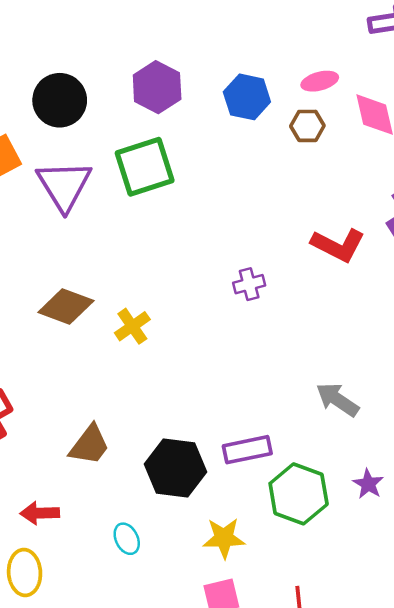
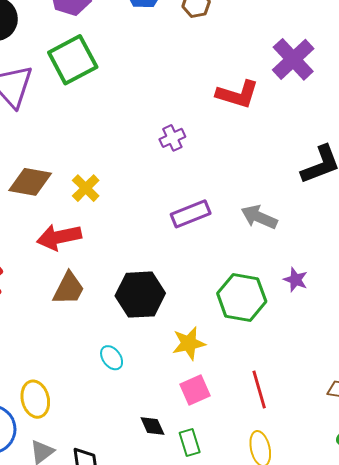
purple rectangle: (247, 450) -> (191, 214), moved
red arrow: (40, 513) -> (59, 237), moved, size x1.4

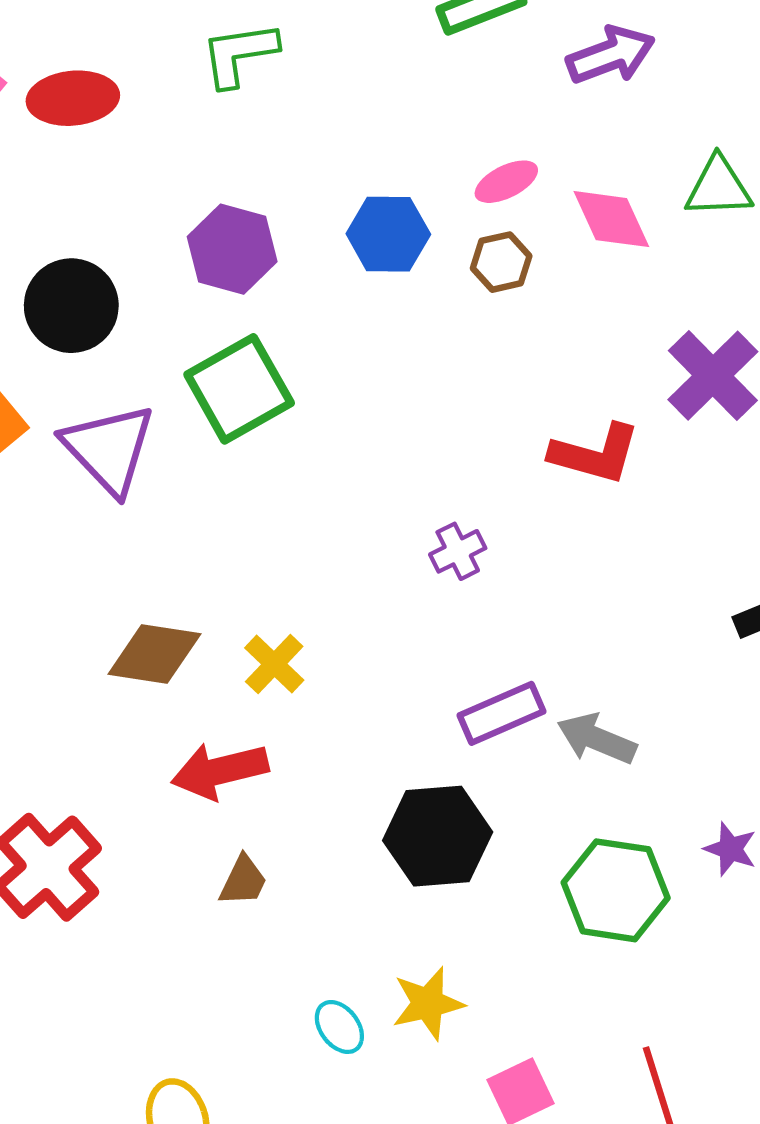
gray arrow: (259, 217) -> (597, 739), moved
brown trapezoid: (69, 289) -> (243, 881), size x0.7
black hexagon: (140, 295) -> (438, 836), moved
yellow star: (189, 343) -> (428, 1003), moved

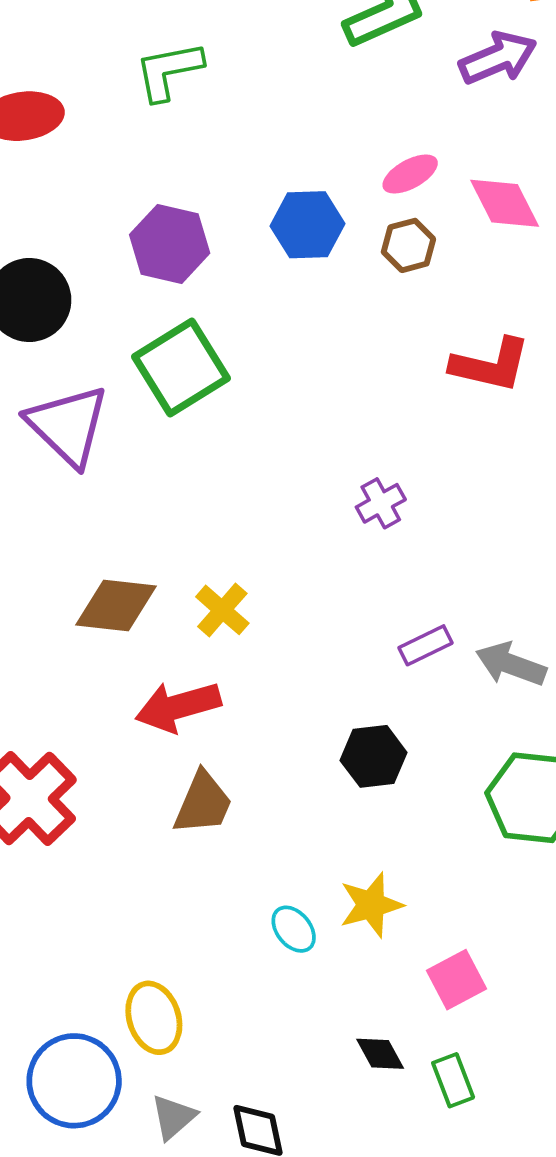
red L-shape: (595, 454) -> (490, 365), moved
purple rectangle: (501, 713) -> (425, 645), size x0.7
black hexagon: (438, 836) -> (374, 756), size x0.7
brown trapezoid: (243, 881) -> (203, 803), size x1.4

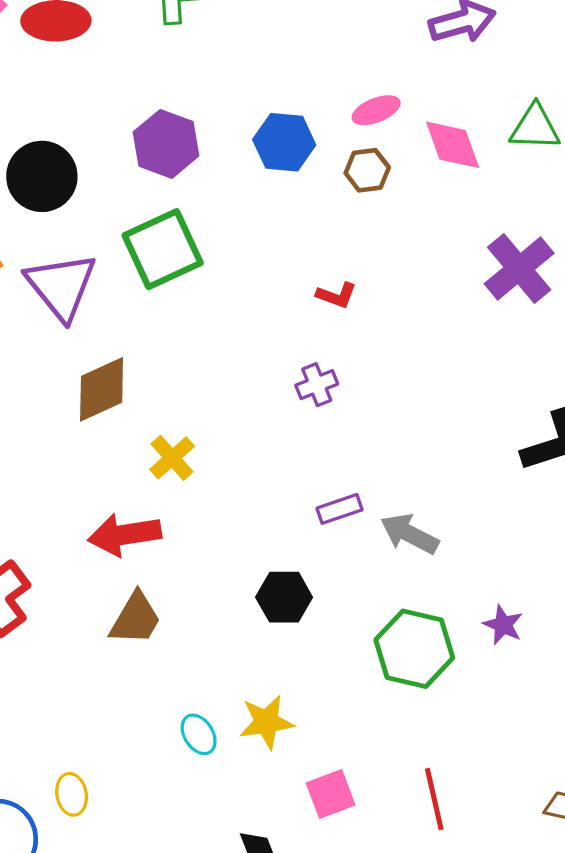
red L-shape: (490, 365) -> (337, 295), moved, size x0.6
brown diamond: (116, 605) -> (102, 389), moved, turned -38
yellow ellipse: (154, 1018) -> (72, 794), size x0.7

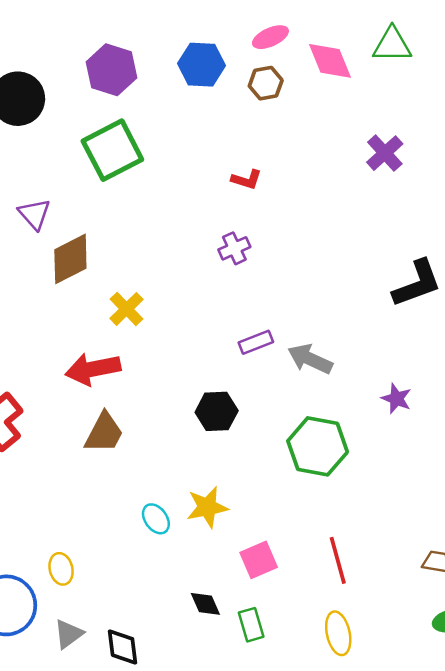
purple cross: (519, 268) -> (385, 153), size x0.7
purple triangle: (61, 286) -> (34, 214), moved, size x0.6
purple star: (503, 625) -> (396, 399), moved

